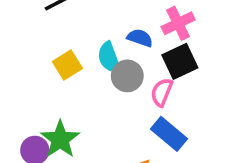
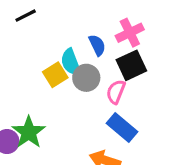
blue semicircle: (140, 38) -> (97, 45), turned 45
yellow square: (67, 65) -> (55, 75), moved

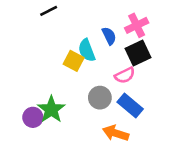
yellow square: (55, 75) -> (74, 61), turned -30
gray circle: (86, 78) -> (100, 98), moved
pink semicircle: (116, 92) -> (125, 75), turned -138

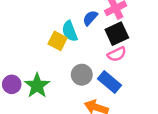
blue semicircle: (109, 36) -> (90, 18), turned -112
pink semicircle: (125, 75) -> (117, 54), moved
purple circle: (33, 117) -> (12, 84), moved

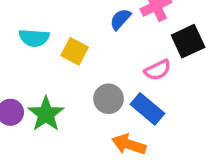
cyan semicircle: (70, 31) -> (34, 38), moved, turned -65
black square: (117, 34) -> (188, 41), moved

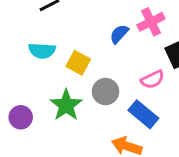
gray circle: (109, 99) -> (106, 92), moved
green star: (46, 114) -> (66, 105), moved

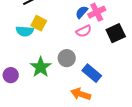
blue semicircle: (119, 34) -> (82, 12), moved
yellow square: (78, 63) -> (39, 23), moved
pink semicircle: (152, 79) -> (84, 31), moved

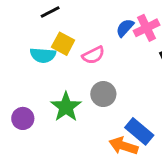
pink semicircle: (84, 31) -> (93, 55), moved
blue rectangle: (92, 73) -> (139, 131), moved

